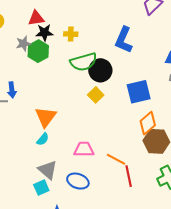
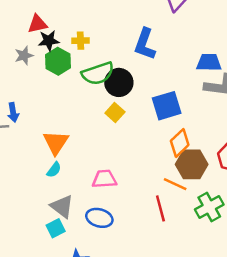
green hexagon: (38, 51) -> (58, 61), moved
orange line: (116, 159) -> (175, 184), moved

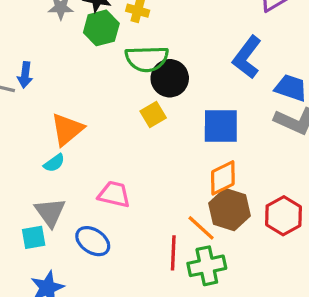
blue L-shape: (145, 44) -> (247, 57), moved
green cross: (209, 207) -> (207, 266), moved

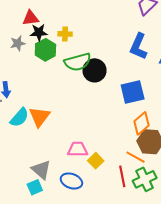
yellow square: (153, 115) -> (96, 161), moved
cyan semicircle: (54, 163) -> (19, 117), moved, size x1.5

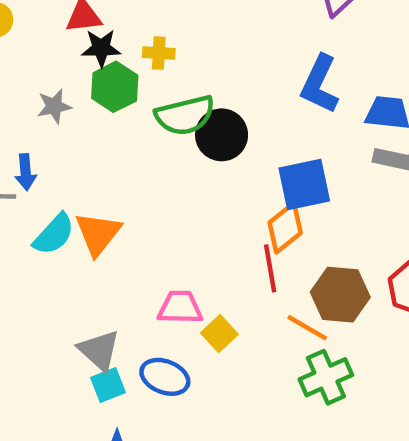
gray star: (18, 43) -> (54, 106), moved
orange diamond: (141, 123) -> (285, 228), moved
red line: (122, 176) -> (270, 268), moved
cyan square: (35, 187) -> (108, 385), moved

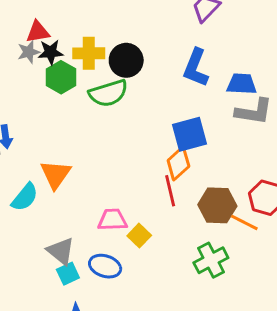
yellow cross: (159, 53) -> (89, 53), size x1.5
gray star: (54, 106) -> (29, 52), moved
black circle: (222, 135) -> (126, 60), moved
cyan semicircle: (54, 234) -> (25, 197), moved
orange line: (307, 328) -> (244, 222), moved

